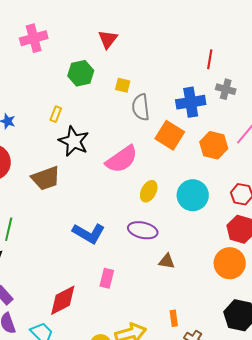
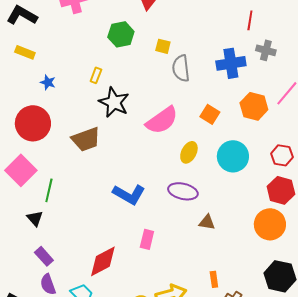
orange square: (170, 135) -> (210, 114), moved, size x0.7

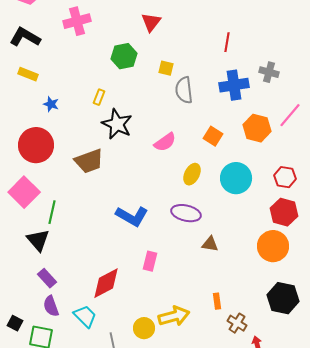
red line: (250, 20) -> (227, 42), moved
pink semicircle: (162, 120) -> (165, 142), size x0.7
black triangle: (35, 218) -> (38, 240), size x1.4

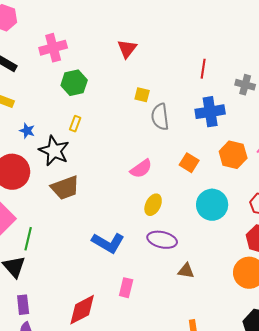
green hexagon: (124, 56) -> (74, 83), moved
gray cross: (269, 72) -> (245, 85), moved
black star: (117, 124) -> (54, 151), moved
yellow ellipse: (192, 174) -> (153, 205), moved
purple rectangle: (47, 278) -> (23, 305), turned 36

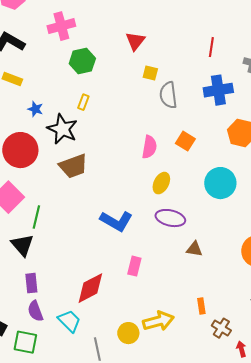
red triangle: (127, 49) -> (135, 41), moved
orange square: (189, 163) -> (185, 141), moved
pink semicircle: (141, 169) -> (149, 147), turned -45

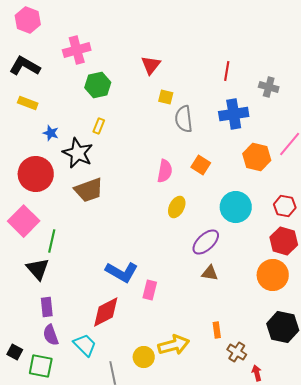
purple ellipse: (170, 218) -> (206, 242), moved, turned -56
blue L-shape: (116, 221) -> (122, 272), moved

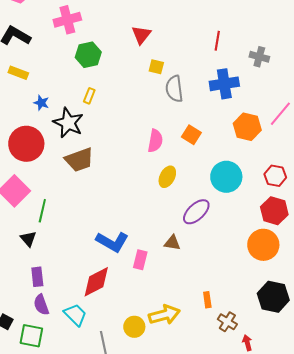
black triangle: (38, 269) -> (28, 239), size x0.7
brown triangle: (210, 273) -> (172, 243), moved

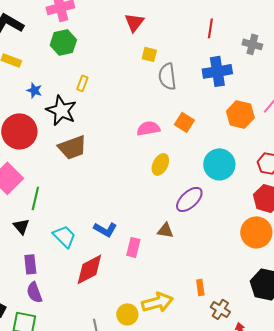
green hexagon: (88, 55) -> (63, 42), moved
pink semicircle: (155, 141) -> (148, 128), turned -110
blue L-shape: (112, 242) -> (105, 229), size x0.7
cyan trapezoid: (75, 315) -> (64, 236), moved

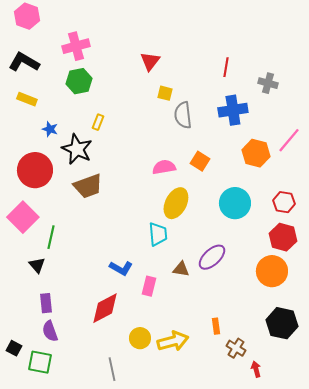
yellow ellipse: (160, 164) -> (176, 203), size x1.4
purple ellipse: (189, 199) -> (212, 257), moved
cyan trapezoid: (64, 236) -> (158, 234), moved, turned 40
yellow circle: (127, 314) -> (140, 338), moved

